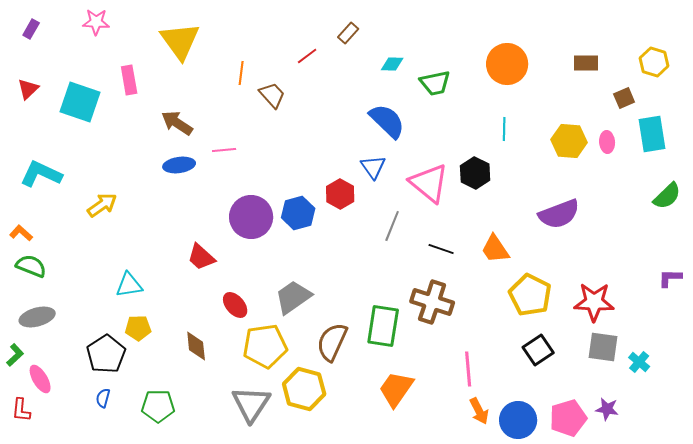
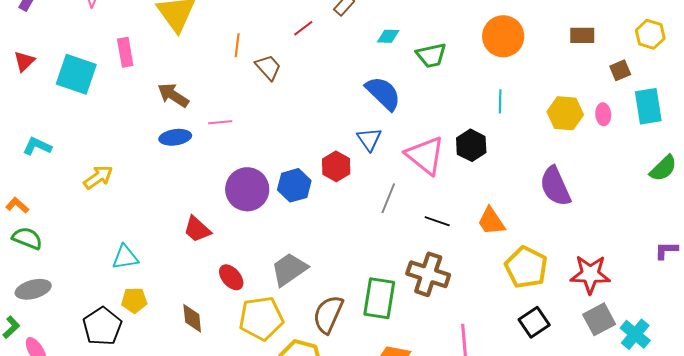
cyan L-shape: (41, 174) -> (37, 146), size x0.7
purple semicircle: (559, 214) -> (555, 186), turned 87
gray square: (603, 347) -> (599, 319), turned -36
cyan cross: (639, 362) -> (635, 334), size x1.4

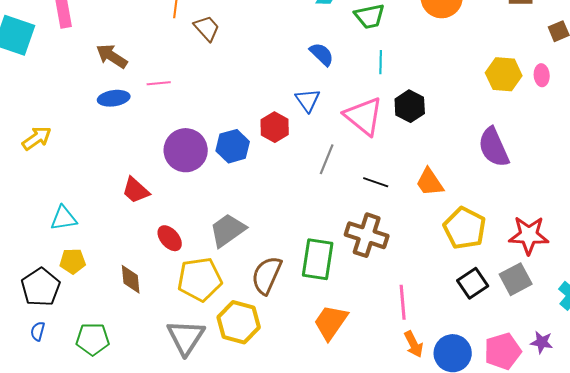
blue semicircle: (383, 93) -> (322, 54), size x0.7
cyan line: (500, 101) -> (381, 62), moved
gray square: (599, 319) -> (516, 279), moved

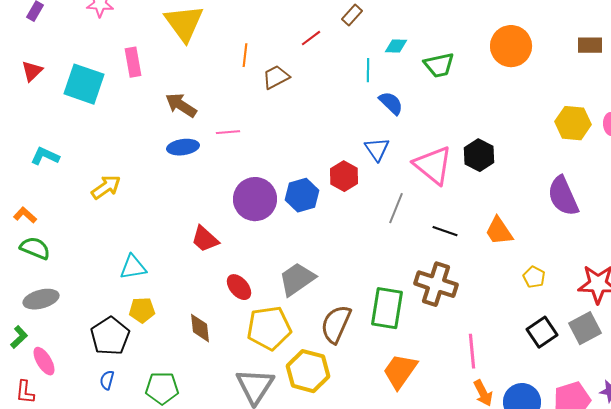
brown trapezoid: (207, 28) -> (276, 77), turned -76
cyan line: (381, 62) -> (368, 70), moved
yellow pentagon: (465, 228) -> (534, 277), size x0.5

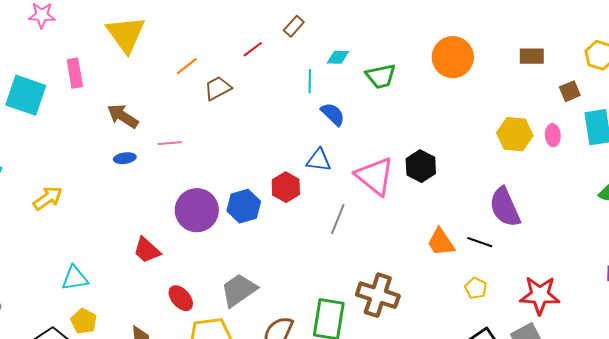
orange line: (245, 55) -> (187, 66), turned 45
blue ellipse: (183, 147) -> (125, 158), size x0.7
blue triangle: (377, 149) -> (319, 160), turned -48
black line: (445, 231) -> (480, 242), moved
yellow pentagon: (142, 310) -> (84, 321), turned 30

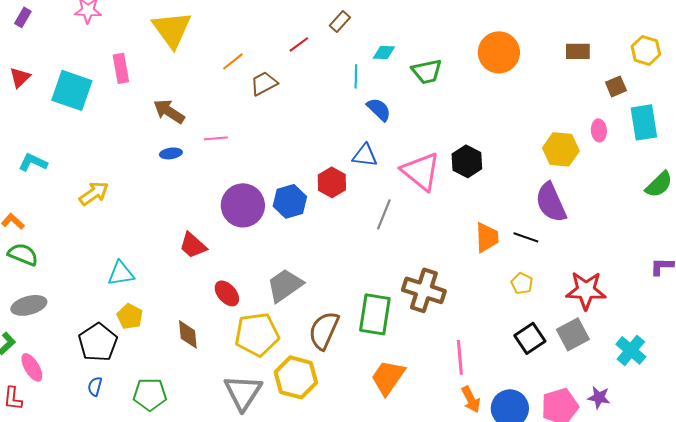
yellow hexagon: (515, 134) -> (561, 149), moved
orange trapezoid: (441, 242) -> (487, 237), turned -148

